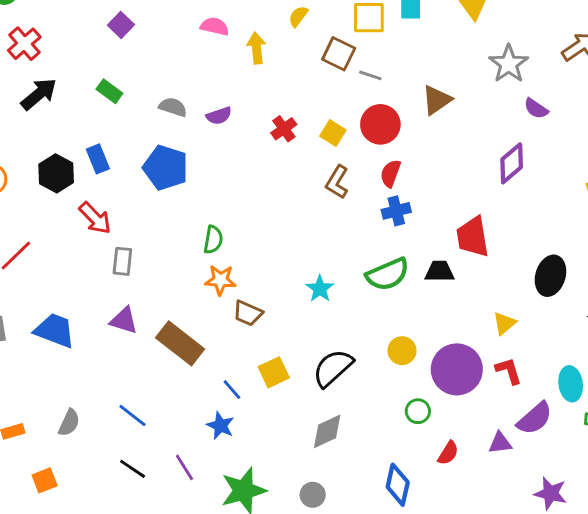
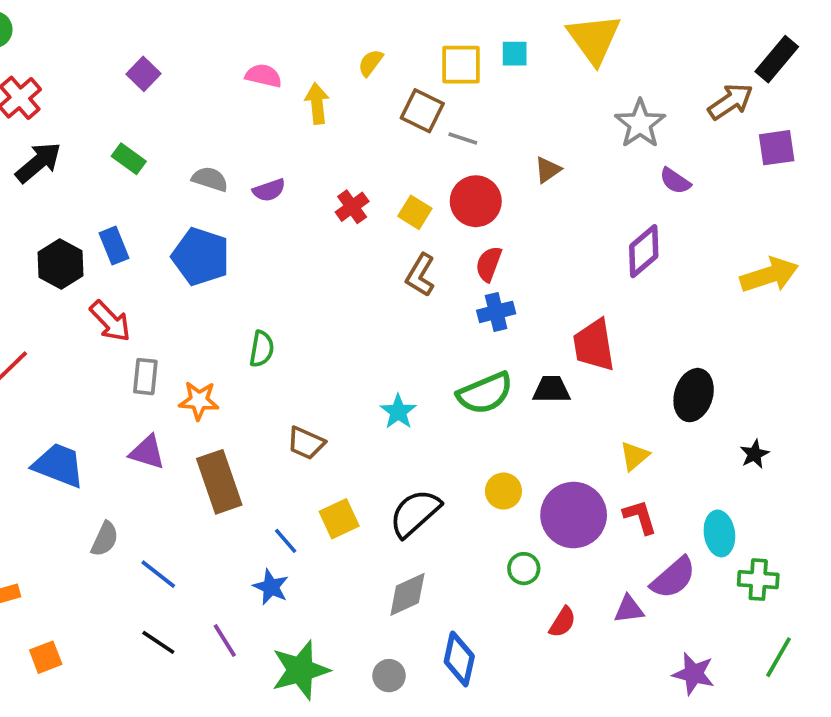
brown triangle: (437, 100) -> (548, 170), size x0.7
orange star: (220, 280) -> (199, 401), moved
brown rectangle: (180, 343) -> (219, 482), turned 33
gray semicircle: (69, 423) -> (105, 539), moved
blue diamond: (398, 485) -> (459, 659), moved

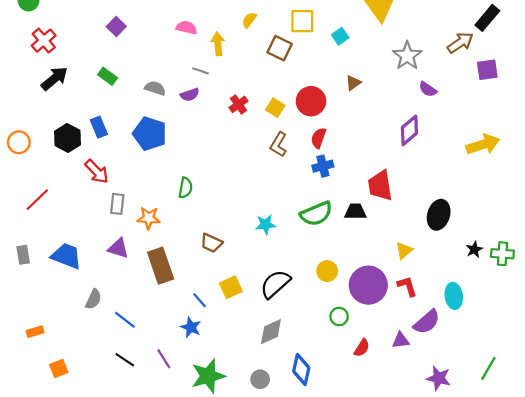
cyan square: (515, 54) -> (340, 36), moved, turned -35
gray line: (463, 138) -> (201, 71), moved
cyan star: (398, 412) -> (266, 225), turned 30
green cross: (758, 580) -> (502, 254), moved

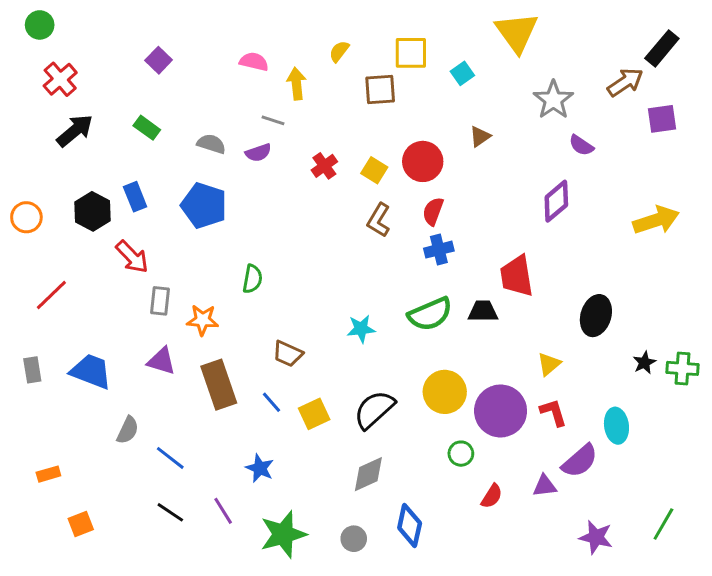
brown square: (280, 48) -> (380, 90), turned -30
yellow circle: (327, 271) -> (445, 392), size x1.5
blue line: (200, 300) -> (272, 402), moved

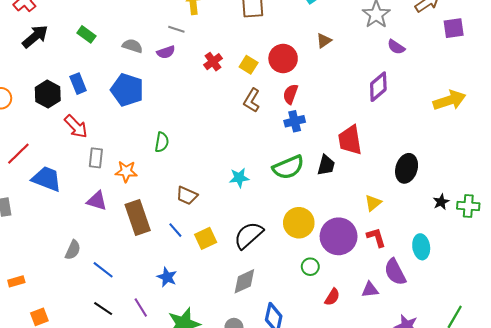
black trapezoid: (483, 311) -> (326, 165), turned 105
blue trapezoid: (91, 371) -> (47, 179), moved
purple semicircle: (580, 461) -> (395, 272), turned 104

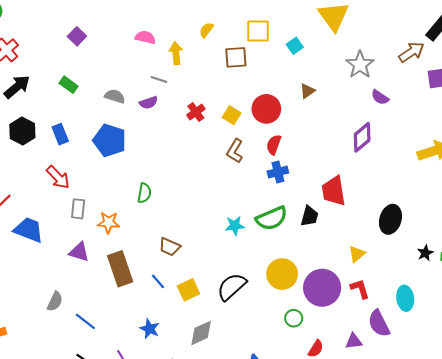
black hexagon: (48, 94) -> (22, 131), moved
cyan star: (239, 178) -> (235, 226), moved
gray diamond: (244, 281) -> (201, 333), moved

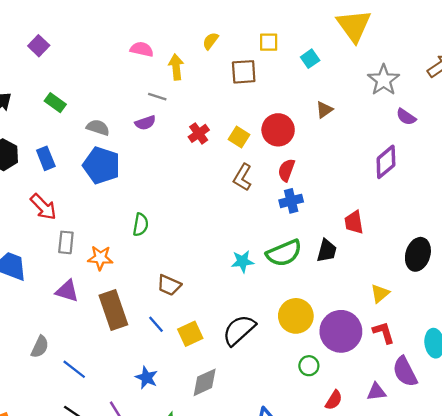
yellow square: (258, 31) -> (269, 42), size x0.7
purple square: (77, 36) -> (39, 46), moved
gray semicircle: (115, 96) -> (98, 127), moved
red trapezoid: (334, 191) -> (354, 222), size x0.7

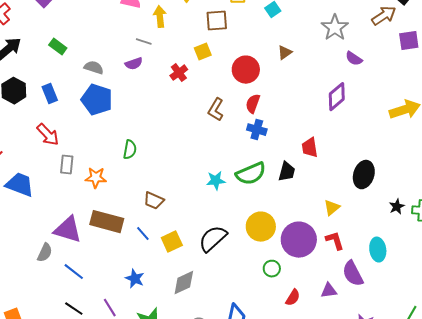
yellow square: (239, 137) -> (203, 52), moved, turned 36
blue cross: (291, 201) -> (257, 130), turned 30
purple triangle: (67, 291) -> (68, 230), moved, size x1.4
brown rectangle: (113, 310) -> (107, 222), turned -56

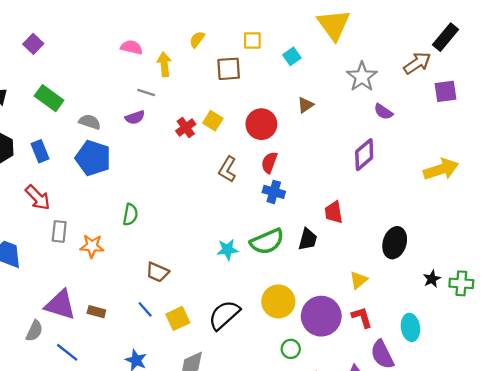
green rectangle: (58, 47) -> (49, 98), size x1.4
yellow square: (203, 52) -> (213, 121), moved, turned -36
brown rectangle: (107, 222) -> (96, 312), moved, size x0.5

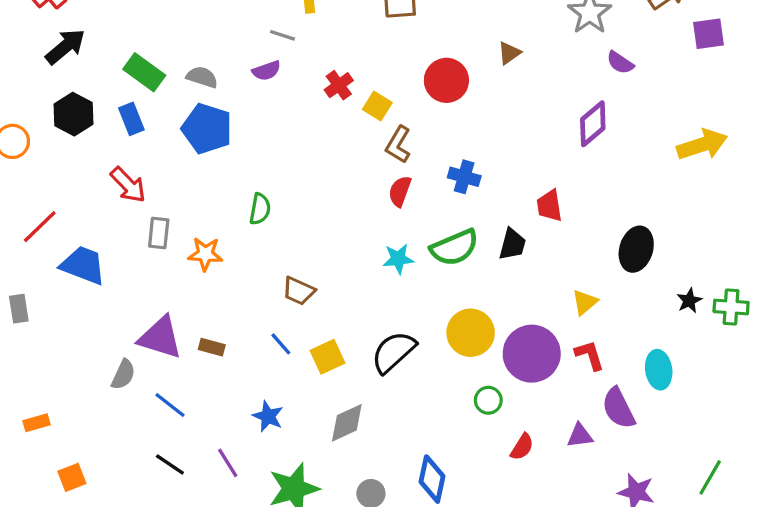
green rectangle: (49, 98) -> (144, 72), moved
yellow square: (213, 121) -> (377, 106), moved
red semicircle: (269, 163) -> (400, 191), moved

